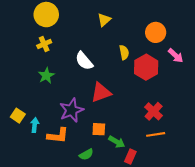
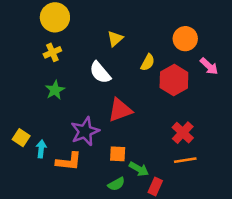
yellow triangle: (104, 20) -> (115, 39), moved
yellow semicircle: (124, 52) -> (148, 62), turned 40
green semicircle: (86, 154) -> (116, 184), moved

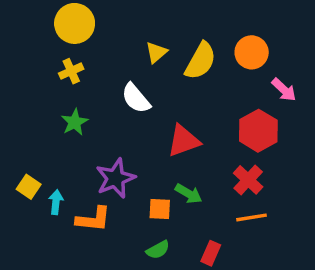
yellow semicircle: (148, 62) -> (201, 61), moved, size x1.6
red hexagon: (174, 80) -> (258, 131), moved
red triangle: (120, 110) -> (183, 141), moved
green arrow: (139, 169) -> (189, 194), moved

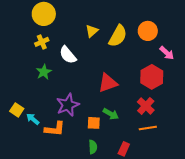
white semicircle: (136, 98) -> (68, 55), moved
cyan arrow: (56, 202) -> (33, 119), turned -56
green semicircle: (158, 250) -> (93, 147), turned -64

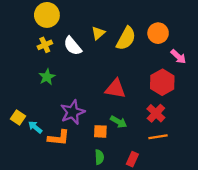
white semicircle: (68, 55) -> (73, 46), moved
red triangle: (108, 83) -> (115, 89), turned 30

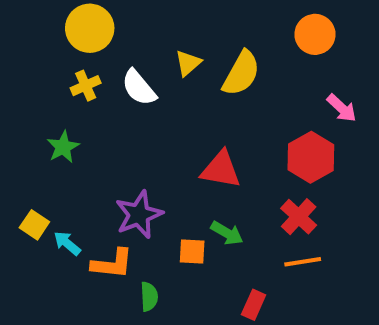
orange circle: (158, 33) -> (315, 34), moved
green star: (47, 77) -> (63, 147), moved
green semicircle: (99, 157) -> (149, 297), moved

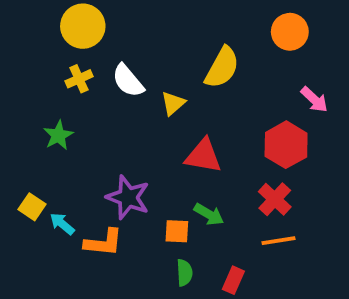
yellow triangle: (188, 63) -> (173, 103), moved
purple star: (139, 215) -> (128, 197), turned -30
green semicircle: (149, 297) -> (184, 273), moved

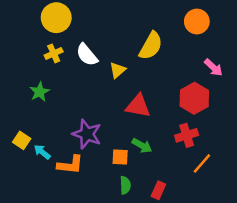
red cross: (275, 199) -> (187, 135), turned 30
orange line: (279, 241) -> (202, 163), moved, turned -40

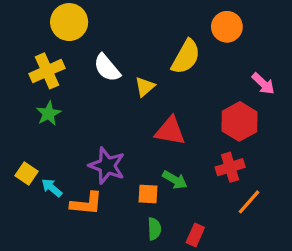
orange circle: (197, 22) -> (227, 27), moved
yellow cross: (54, 53) -> (47, 71), moved, size x1.5

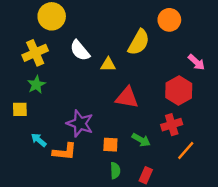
yellow triangle: (145, 87) -> (108, 65), turned 42
yellow square: (26, 174) -> (20, 109), moved, turned -35
green arrow: (175, 180) -> (141, 140), moved

